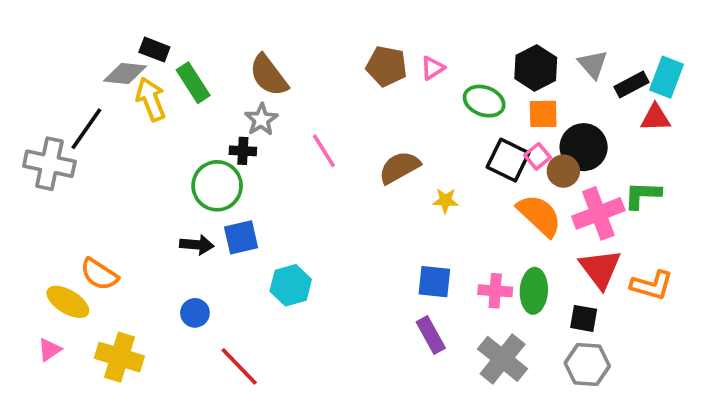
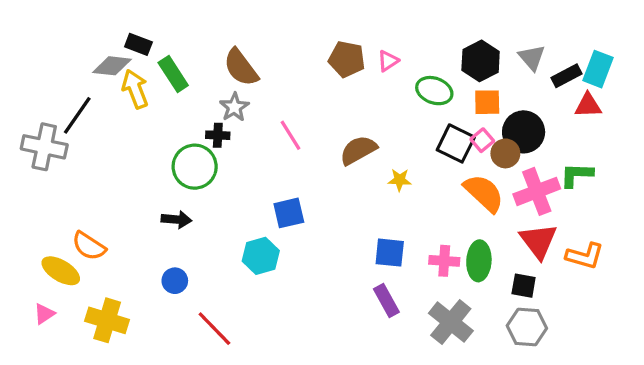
blue square: (241, 237) -> (289, 213), moved

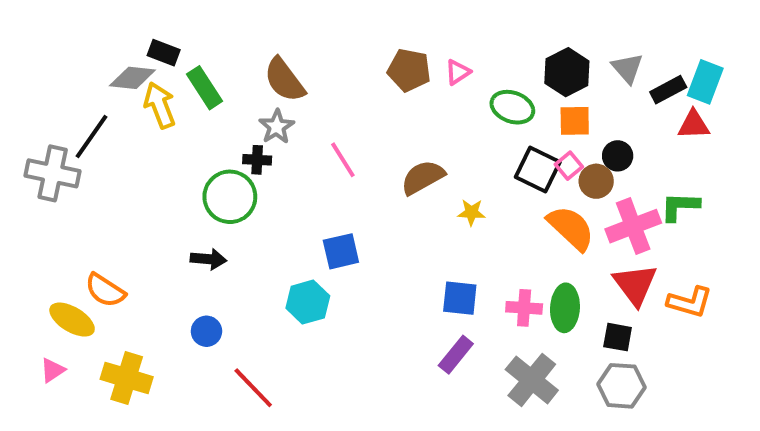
black circle: (524, 132) -> (618, 156), size x0.6
purple rectangle: (386, 301) -> (456, 355), turned 68

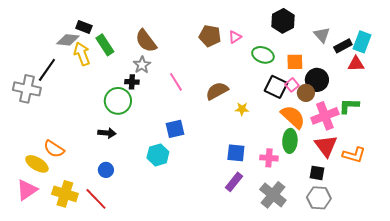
black hexagon: (567, 72) -> (283, 21), moved
black circle: (618, 156) -> (317, 80), size x1.5
green ellipse: (565, 308) -> (290, 141), moved
pink triangle: (53, 370) -> (27, 190), size x1.6
red line: (253, 388) -> (96, 199), moved

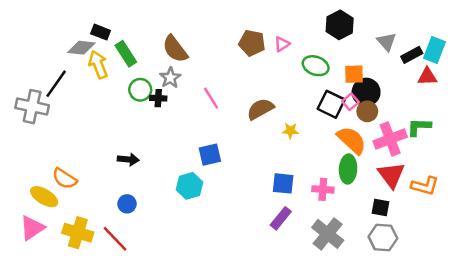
black circle: (317, 80) -> (366, 92), moved
green circle: (118, 101) -> (140, 90), moved, size x0.7

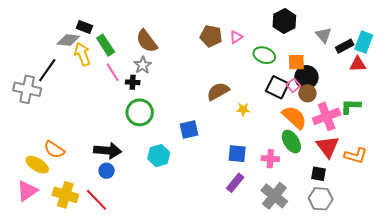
green circle: (140, 90) -> (140, 112), moved, size x1.4
pink line: (211, 98) -> (113, 72), moved
blue square: (210, 155) -> (189, 129), moved
black arrow: (128, 159) -> (108, 151), moved, size x1.5
green ellipse: (348, 169) -> (291, 142), turned -35

